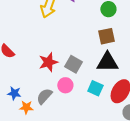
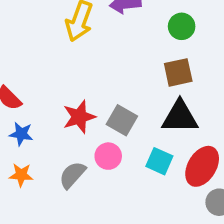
blue star: (14, 93) -> (21, 134), moved
orange star: (26, 107) -> (21, 175), moved

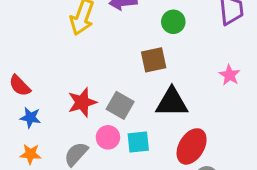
brown square: (178, 72) -> (154, 60), moved
cyan square: (159, 161) -> (138, 142), moved, turned -30

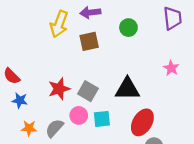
brown square: (154, 60) -> (89, 41), moved
orange star: (30, 154) -> (29, 128), moved

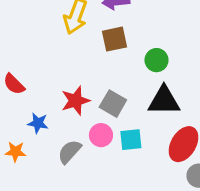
green circle: (128, 28) -> (156, 60), moved
blue star: (20, 100) -> (38, 123), moved
orange star: (29, 128) -> (15, 152), moved

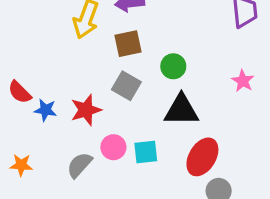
gray square: (113, 104) -> (126, 86), moved
blue star: (38, 123) -> (45, 110), moved

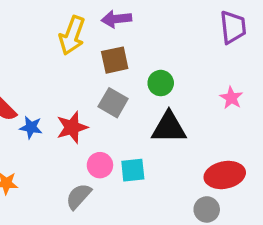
red ellipse: (202, 157) -> (225, 175), moved, turned 48
gray semicircle: (79, 165) -> (79, 196), moved

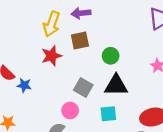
gray square: (113, 103) -> (83, 87), moved
red star: (72, 127) -> (51, 56), moved
cyan square: (133, 170) -> (108, 114), moved

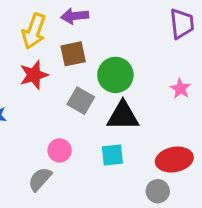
green circle: (111, 56) -> (115, 75), size x1.5
gray square: (83, 87) -> (81, 101), moved

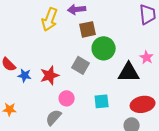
brown square: (73, 54) -> (88, 29), moved
red star: (34, 75) -> (50, 75), moved
black triangle: (123, 116) -> (129, 72), moved

